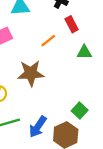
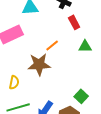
orange line: (48, 41) -> (52, 45), moved

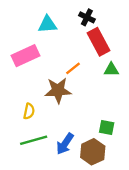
red rectangle: (74, 22) -> (99, 42), size x1.6
green square: (81, 96) -> (107, 127), turned -32

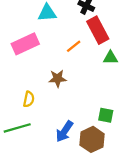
orange line: (73, 68) -> (74, 46), moved
brown star: (58, 90) -> (57, 78), size x0.7
green line: (34, 140) -> (17, 128), moved

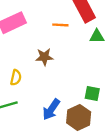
orange line: (74, 46) -> (60, 25), turned 42

